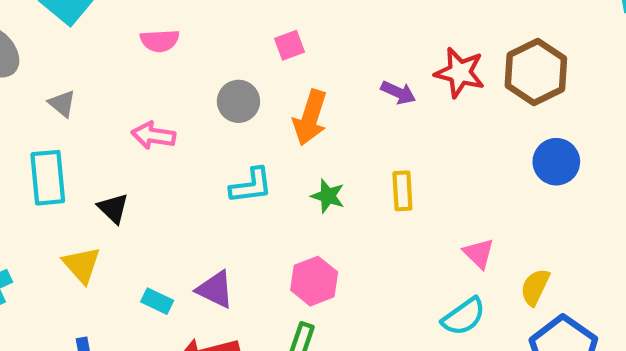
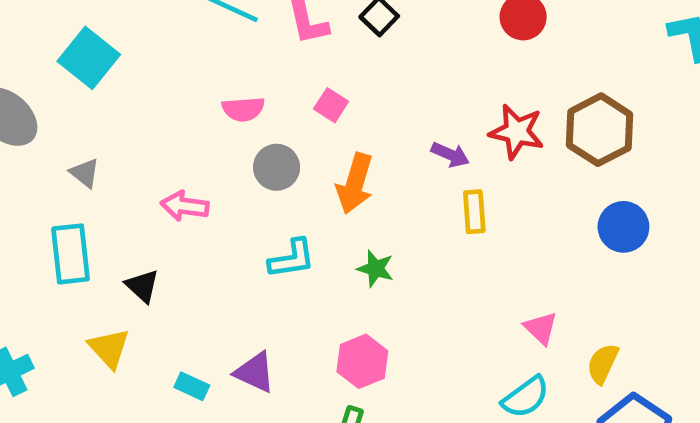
pink semicircle: (160, 41) -> (243, 109), moved
pink square: (290, 45) -> (331, 105), turned -36
yellow rectangle: (402, 191) -> (474, 212), moved

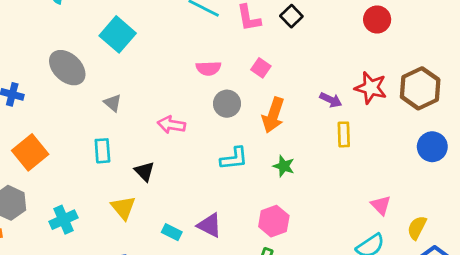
cyan rectangle: (71, 254) -> (102, 151), size x0.7

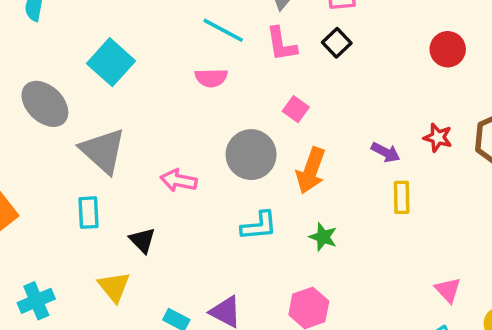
pink semicircle: (208, 68) -> (211, 78), moved
red star: (371, 88) -> (438, 138), size x0.7
gray triangle: (113, 103) -> (103, 151), size x2.0
gray circle: (227, 104) -> (251, 155), size x1.4

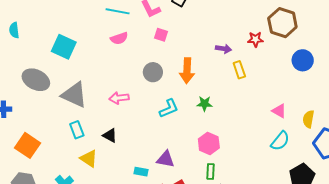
pink square: (296, 109) -> (161, 35), moved
red star: (438, 138) -> (255, 39), moved
gray circle: (251, 155) -> (153, 72), size x0.7
yellow triangle: (114, 287) -> (89, 158), moved

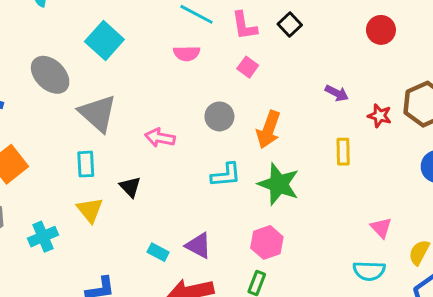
purple arrow: (223, 49) -> (337, 93), moved
green star: (205, 104) -> (279, 184), size x1.8
cyan semicircle: (280, 141) -> (369, 271), turned 35

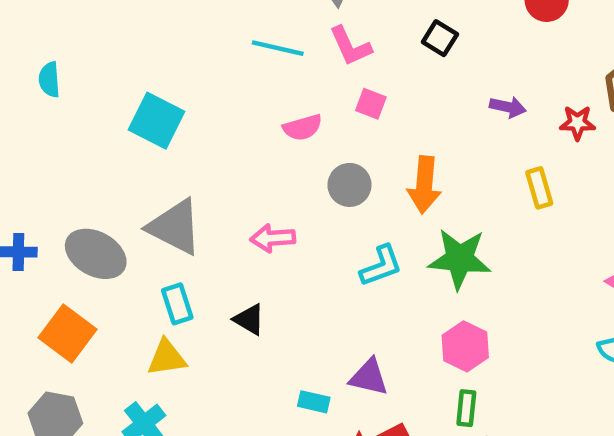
black square: (290, 25) -> (440, 38), moved
pink semicircle: (187, 53) -> (303, 127), moved
gray ellipse: (50, 75) -> (96, 254), moved
yellow triangle: (90, 210) -> (167, 358), moved, turned -44

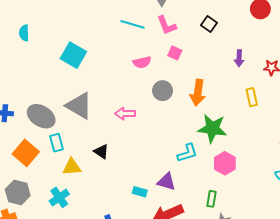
purple arrow: (508, 107) -> (239, 58), turned 77
cyan L-shape: (381, 266) -> (187, 153), moved
cyan rectangle: (177, 304) -> (56, 143), moved
black triangle: (249, 319) -> (101, 152), moved
pink hexagon: (465, 346) -> (225, 163), moved

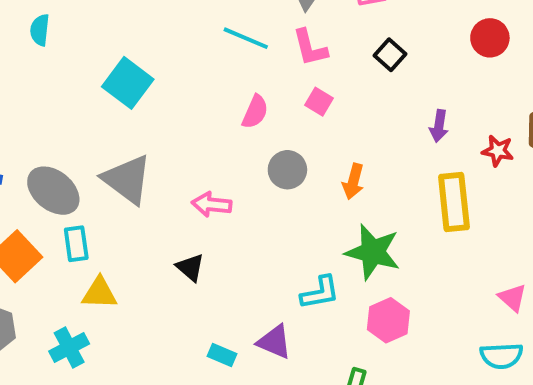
pink semicircle: (142, 62) -> (255, 112), turned -60
orange arrow: (198, 93) -> (353, 181), size x0.7
yellow rectangle: (252, 97) -> (454, 202), size x1.6
black triangle: (101, 152) -> (190, 268), moved

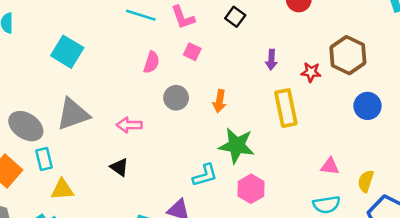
gray triangle: (127, 179) -> (73, 114), turned -51
pink triangle: (512, 298) -> (330, 166), turned -30

